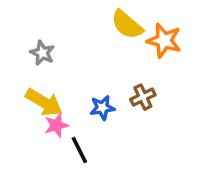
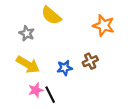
yellow semicircle: (127, 25) -> (51, 15), moved
pink star: (56, 125) -> (36, 90), moved

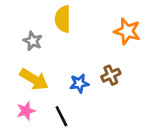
yellow semicircle: (51, 15) -> (63, 19), turned 50
pink star: (36, 90) -> (26, 111), moved

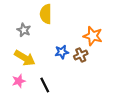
orange star: (127, 31) -> (93, 36), moved
blue star: (79, 83) -> (62, 52), moved

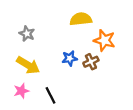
yellow semicircle: (46, 14) -> (81, 19), moved, turned 84

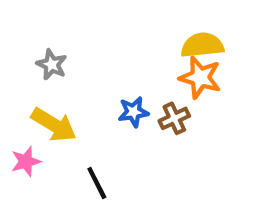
yellow semicircle: (81, 19) -> (202, 45), moved
pink star: (21, 91) -> (26, 161), moved

